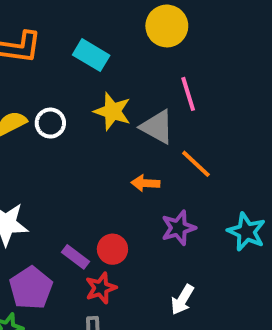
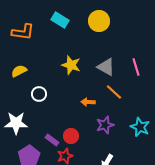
cyan rectangle: (91, 55) -> (60, 20), moved
pink line: (188, 94) -> (136, 67), moved
white circle: (50, 123) -> (39, 94), moved
gray triangle: (157, 127) -> (106, 67), moved

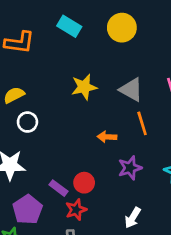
yellow star: (71, 65) -> (84, 87), turned -30
orange line: (114, 92) -> (142, 123), turned 30
white circle: (39, 94) -> (27, 122), moved

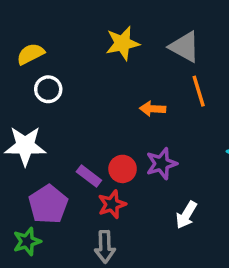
purple star: (130, 168) -> (161, 164), moved

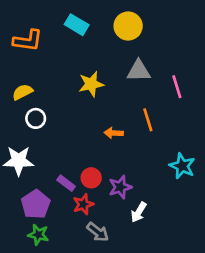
gray triangle: (184, 47) -> (139, 71), moved, turned -30
purple star: (161, 164) -> (120, 187), moved
green star: (27, 241) -> (38, 235), moved, turned 30
gray arrow: (105, 247) -> (98, 232), moved, turned -50

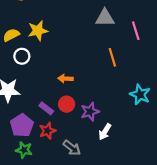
yellow star: (91, 84) -> (38, 31), moved
orange arrow: (114, 133) -> (65, 79), moved
red star: (83, 204) -> (47, 131), moved

